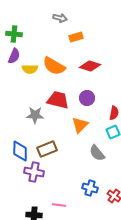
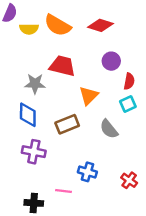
purple circle: (87, 98) -> (111, 61), moved
brown rectangle: (47, 149) -> (67, 124), moved
blue diamond: (20, 151) -> (28, 115), moved
blue cross: (90, 188) -> (87, 172), moved

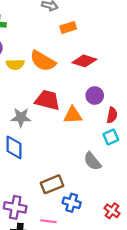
orange triangle: (89, 96) -> (73, 115), moved, turned 42
brown rectangle: (67, 124) -> (52, 184), moved
purple cross: (34, 152) -> (15, 207), moved

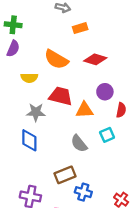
yellow semicircle: (15, 64) -> (29, 78), moved
cyan square: (111, 137) -> (107, 135), moved
gray semicircle: (92, 161) -> (79, 144), moved

